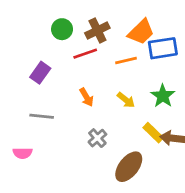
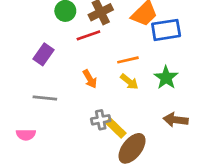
orange line: (126, 60) -> (128, 60), moved
yellow rectangle: (153, 133) -> (116, 128), moved
gray cross: (97, 138) -> (101, 120), turned 30

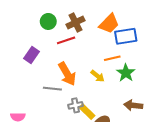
orange line: (128, 60) -> (112, 58), moved
orange arrow: (90, 79) -> (67, 74), size x1.6
gray line: (45, 98) -> (52, 89), moved

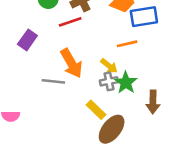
green star: (126, 73) -> (126, 83), moved
gray cross: (75, 105) -> (109, 81), moved
brown arrow: (133, 105) -> (153, 102), turned -96

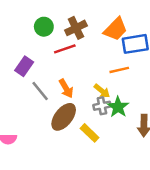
orange arrow: (71, 63) -> (66, 88), size x0.7
gray line: (53, 81) -> (40, 91), moved, turned 45
brown ellipse: (112, 129) -> (64, 117), moved

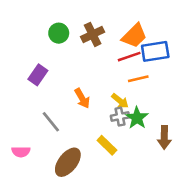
red line: (65, 49) -> (129, 57), moved
gray line: (40, 91) -> (51, 122), moved
brown ellipse: (64, 117) -> (68, 162), moved

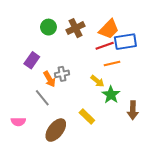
orange arrow: (82, 98) -> (50, 79), moved
gray cross: (120, 117) -> (62, 74), moved

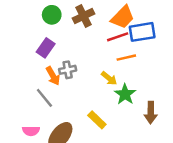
purple rectangle: (32, 60) -> (46, 48), moved
pink semicircle: (18, 122) -> (31, 131), moved

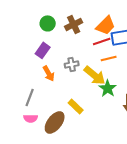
gray cross: (68, 70) -> (72, 64), moved
yellow arrow: (109, 78) -> (95, 75), size x1.6
gray line: (44, 98) -> (30, 97), moved, turned 60
yellow rectangle: (97, 120) -> (76, 106), moved

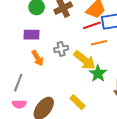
purple rectangle: (43, 50) -> (31, 35), turned 56
yellow rectangle: (76, 106) -> (77, 102), moved

